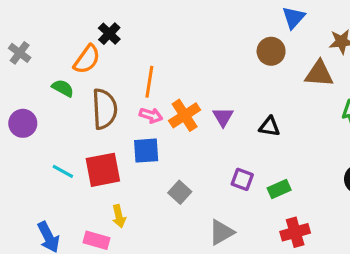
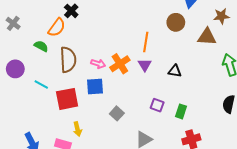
orange line: (149, 82) -> (146, 42), moved
cyan line: (63, 171) -> (41, 84), moved
green rectangle: (279, 189) -> (181, 111), turned -48

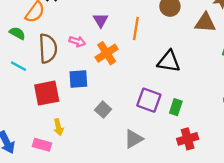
pink arrow: (98, 64) -> (77, 41), moved
purple triangle: (145, 65) -> (101, 20), moved
black triangle: (175, 71) -> (169, 61), size x1.5
cyan line: (41, 84) -> (18, 66), moved
purple square: (157, 105) -> (149, 100), size x1.5

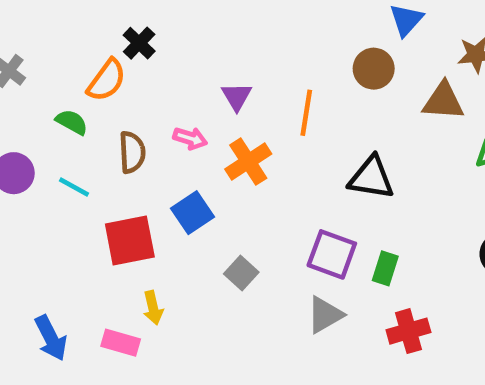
brown semicircle: (48, 48) -> (132, 152), size x0.7
blue square: (78, 79) -> (193, 213), turned -30
gray triangle: (134, 139) -> (325, 315), moved

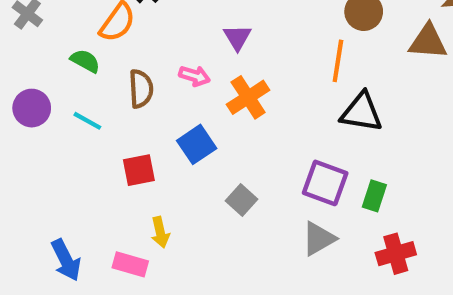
orange line: (306, 113) -> (338, 61), moved
red square: (130, 240) -> (139, 170), size x0.7

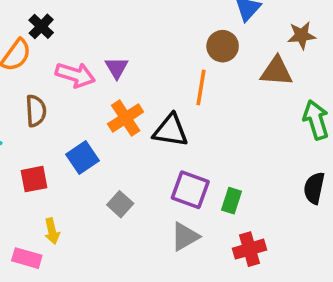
pink arrow: (194, 76) -> (75, 75), moved, size x1.5
black triangle: (362, 112) -> (170, 131), moved

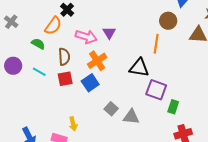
orange cross: (126, 118) -> (97, 61), moved
red square: (34, 179) -> (65, 79), moved
purple square: (190, 190) -> (156, 90), moved
gray triangle: (185, 237) -> (131, 117), moved, turned 36

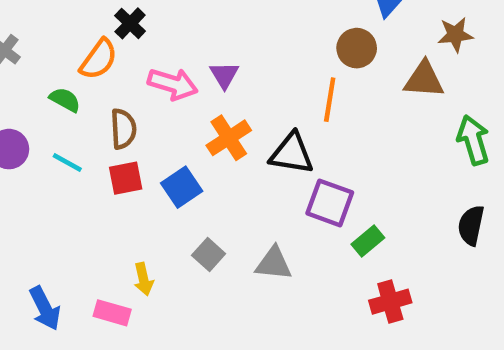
orange cross: (97, 61) -> (229, 138), moved
green rectangle: (173, 107) -> (368, 241), turned 32
gray square: (111, 109) -> (209, 254), moved

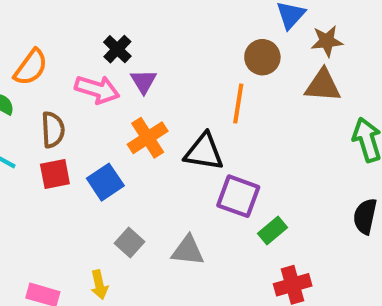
black cross: (130, 23) -> (117, 49), moved
brown star: (455, 35) -> (327, 41), moved
yellow arrow: (144, 279) -> (99, 285), moved

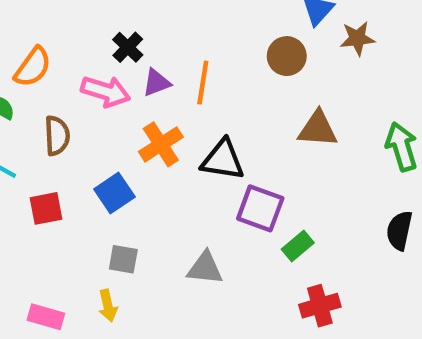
purple triangle: (144, 81) -> (156, 83), turned 40
brown triangle: (323, 85) -> (318, 129), moved
orange line: (238, 104) -> (203, 83), moved
red square: (55, 174) -> (46, 208), moved
gray square: (129, 242) -> (123, 259), moved, turned -32

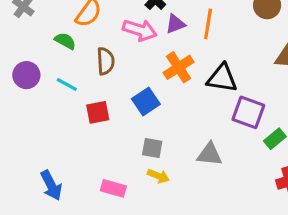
yellow arrow: (108, 306) -> (158, 176), moved, turned -55
pink rectangle: (46, 317) -> (113, 188), moved

